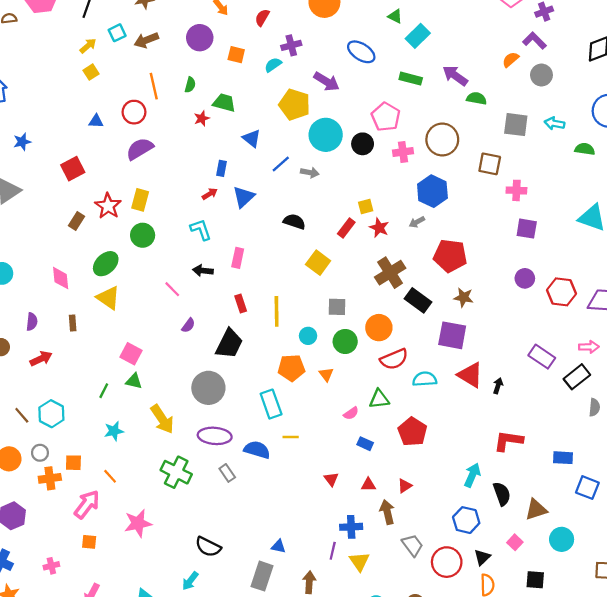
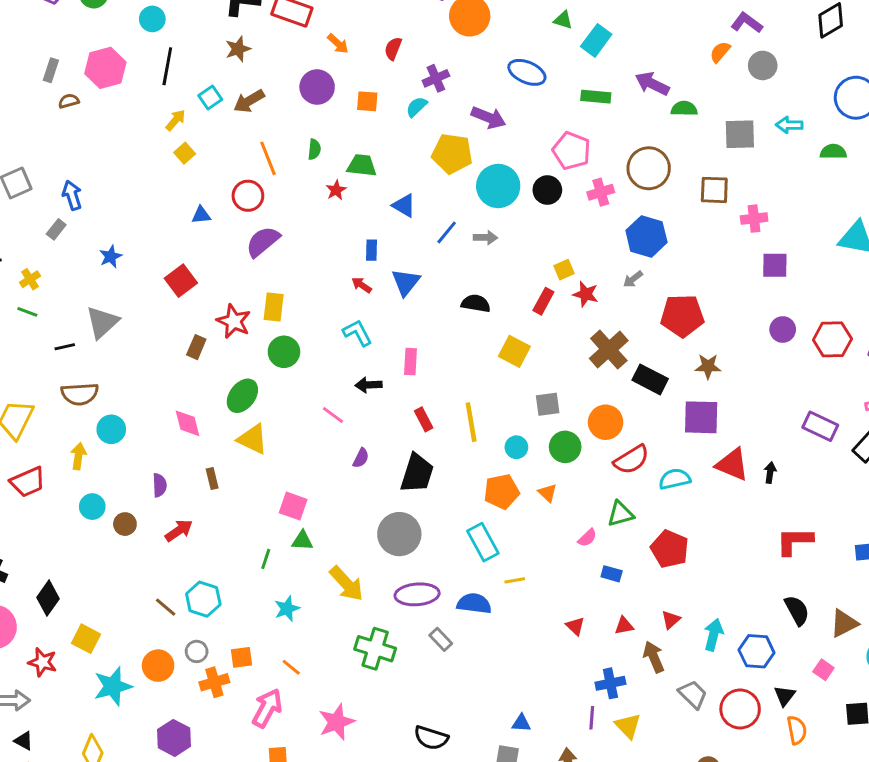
red arrow: (210, 194) -> (362, 285), turned -105
cyan arrow: (472, 475) -> (714, 635), moved

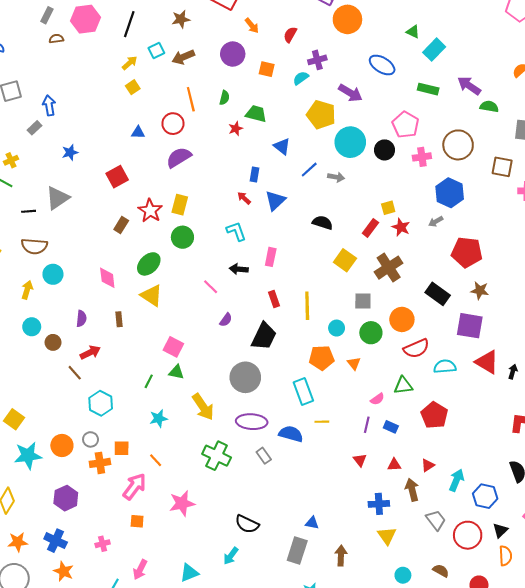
brown cross: (609, 350) -> (389, 268), moved
brown line: (166, 607) -> (75, 373), moved
purple line: (592, 718) -> (367, 425), moved

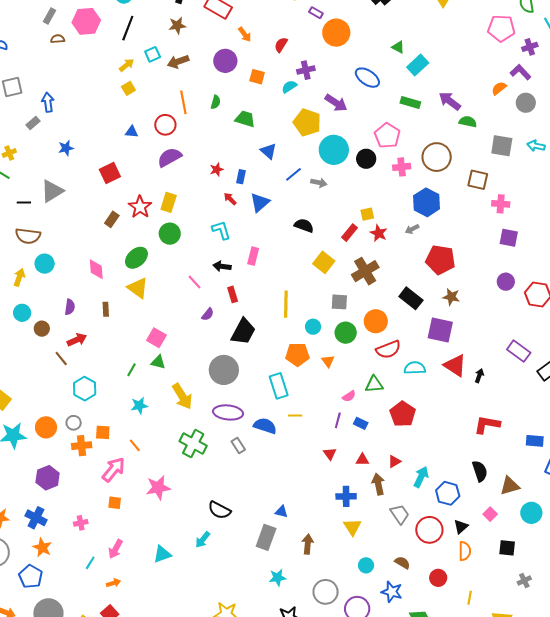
red star: (236, 129) -> (217, 170), moved
red rectangle: (274, 299) -> (233, 294), moved

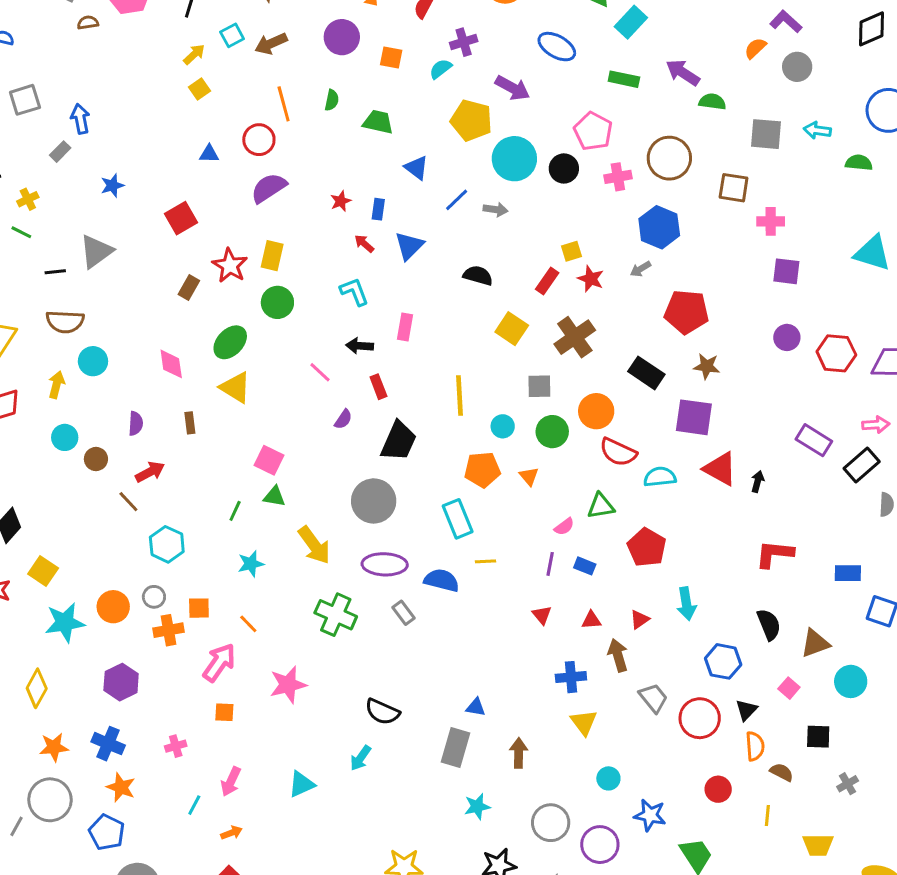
red semicircle: (388, 349) -> (618, 452), turned 50
cyan arrow: (421, 477) -> (686, 604), moved, turned 150
brown semicircle: (402, 563) -> (782, 772), moved

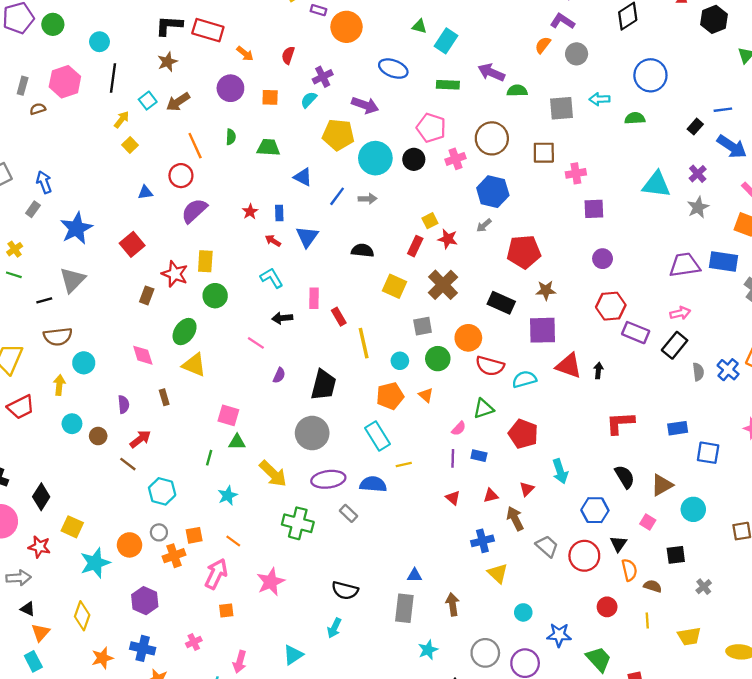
blue star: (112, 185) -> (76, 228), size x1.8
red hexagon: (836, 353) -> (611, 306), moved
red rectangle: (378, 387) -> (339, 317), moved

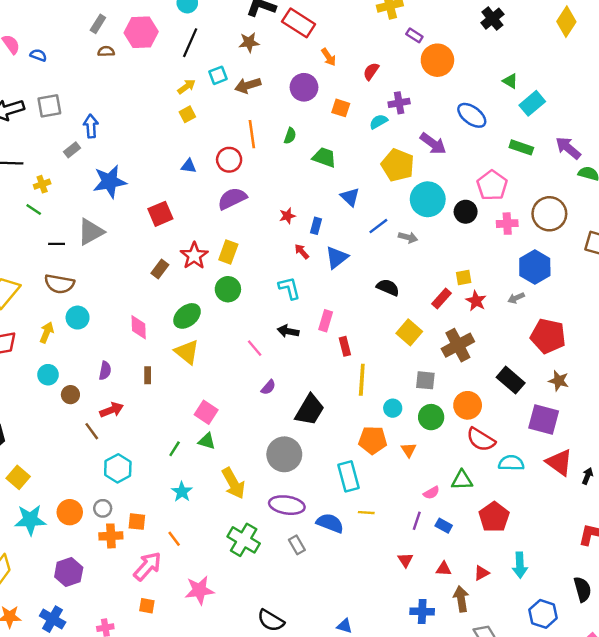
cyan star: (228, 496) -> (182, 492), turned -30

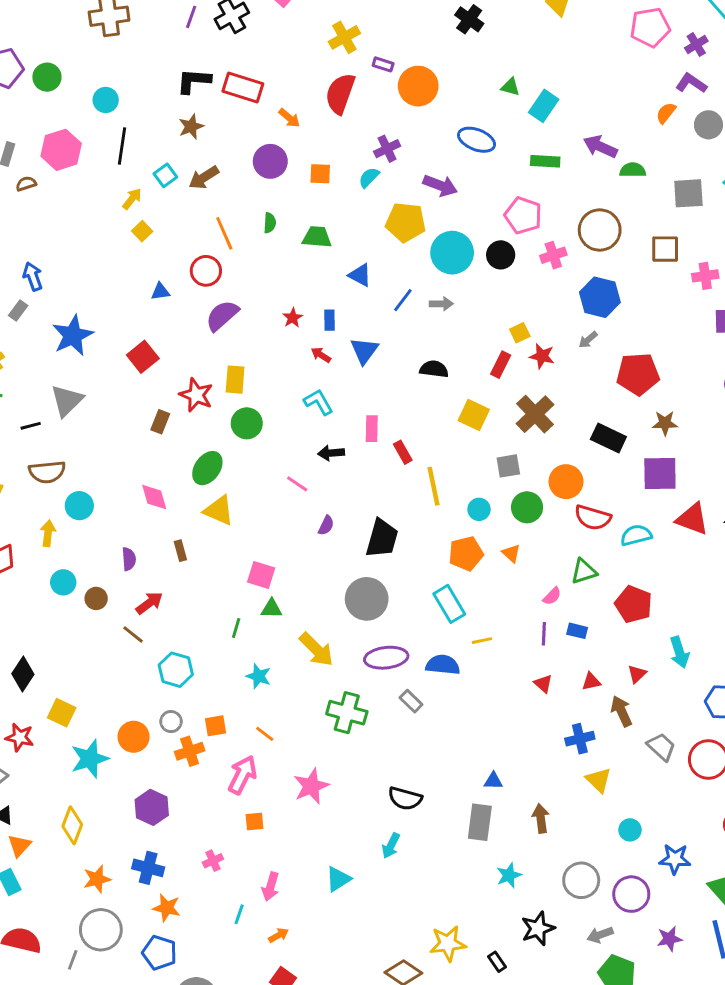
red semicircle: (371, 71) -> (340, 94), moved, size x1.8

